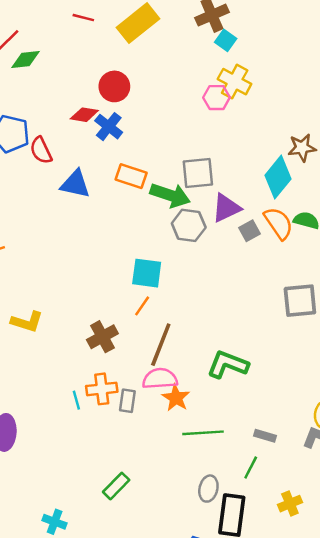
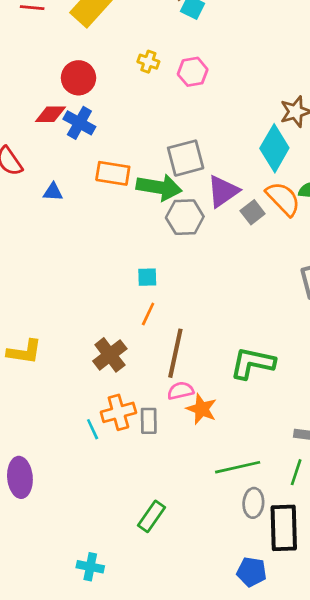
yellow cross: (235, 82) -> (148, 62), moved, size x0.6
blue triangle: (75, 184) -> (53, 192), size x0.6
cyan square: (147, 273) -> (147, 277), size x0.6
pink semicircle: (160, 379) -> (181, 391), size x0.7
green line: (203, 433) -> (238, 467), moved

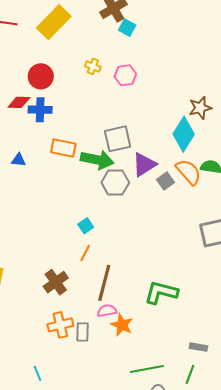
blue cross: (79, 123) -> (40, 110), turned -30
cyan square: (147, 277) -> (86, 226), turned -35
cyan line: (93, 429) -> (37, 373), moved

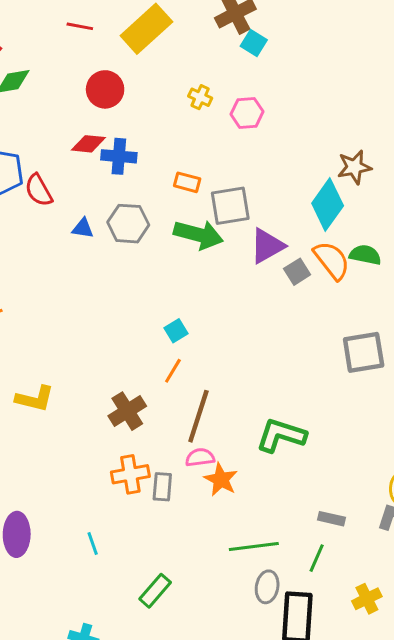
red circle: (41, 76) -> (105, 89), moved
orange rectangle: (63, 148) -> (187, 182), moved, size x0.7
gray hexagon: (115, 183) -> (128, 224), moved

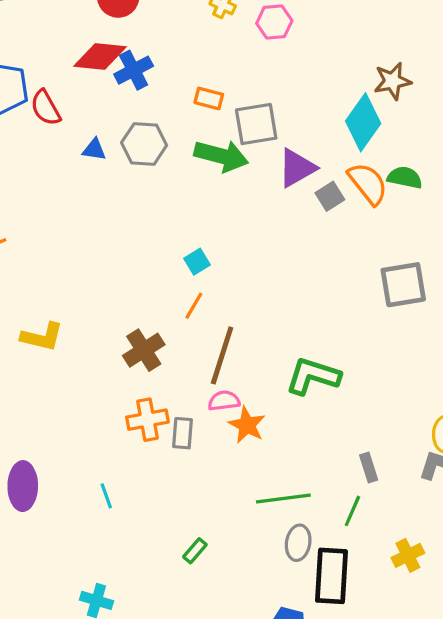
red diamond: (88, 144) -> (100, 56), size x1.4
blue cross: (119, 156) -> (134, 70), turned -32
gray rectangle: (331, 519) -> (369, 468), turned 60
green rectangle: (155, 591) -> (195, 551), moved, size x0.7

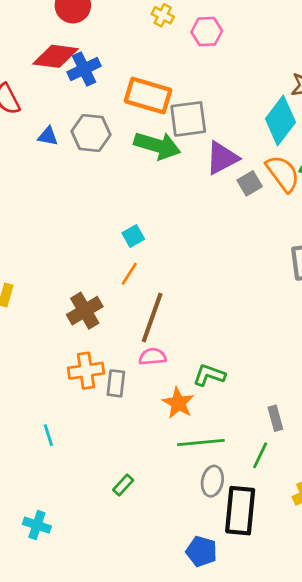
orange rectangle: (209, 98) -> (148, 96), size x1.8
green L-shape: (313, 376) -> (209, 375), moved, size x0.7
orange star: (247, 425) -> (178, 403), moved

